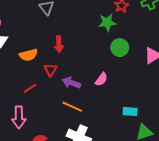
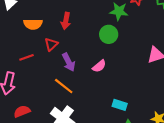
green circle: (120, 48) -> (109, 34), moved
purple arrow: (71, 83) -> (69, 62), turned -150

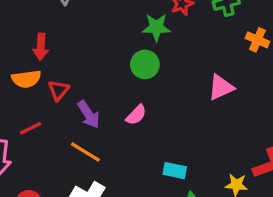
red arrow: (66, 21) -> (41, 47), moved
orange semicircle: (33, 24) -> (26, 79), moved
red line: (27, 57) -> (31, 128), moved

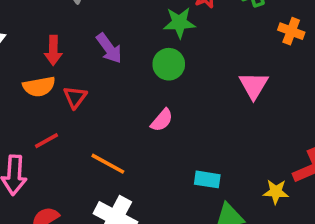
pink triangle: (221, 87) -> (254, 85), turned -32
purple arrow: (89, 114) -> (109, 48), moved

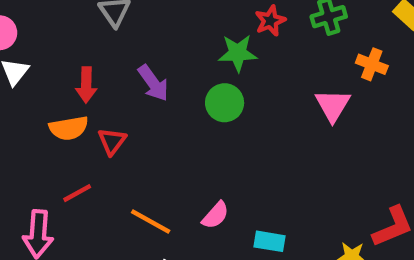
pink triangle: (254, 85) -> (333, 105), moved
pink semicircle: (162, 120) -> (216, 215), moved

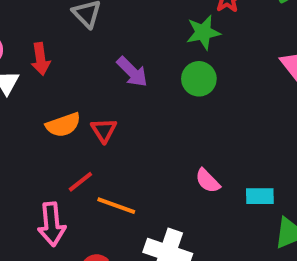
red arrow: (86, 85) -> (41, 59), moved
pink semicircle: (216, 215) -> (208, 181), turned 104
orange line: (151, 221) -> (116, 206), moved

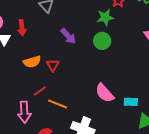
pink semicircle: (208, 181) -> (105, 93), size x1.5

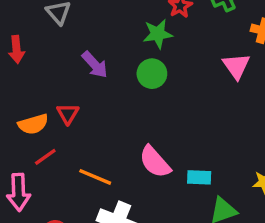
orange semicircle: (32, 62) -> (33, 124), moved
orange line: (58, 104) -> (95, 177), moved

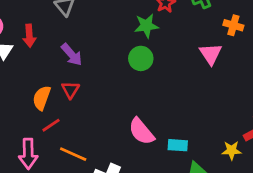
purple arrow: (95, 65) -> (72, 55), moved
orange semicircle: (33, 124) -> (42, 98), turned 125
orange line: (95, 177) -> (73, 154), moved

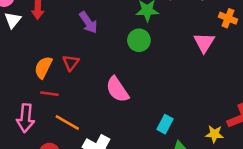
purple arrow: (72, 55) -> (88, 23), moved
red line: (51, 125) -> (49, 94), turned 36
pink semicircle: (141, 131) -> (117, 89), moved
cyan rectangle: (178, 145) -> (165, 124), turned -72

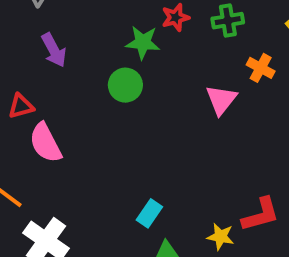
red triangle: (71, 63) -> (21, 106), turned 30
pink semicircle: (117, 89) -> (45, 143), moved

